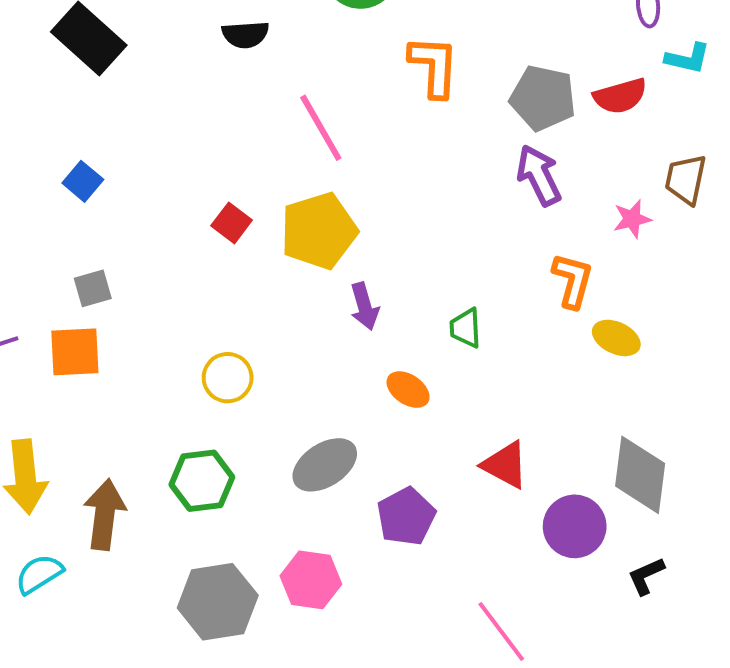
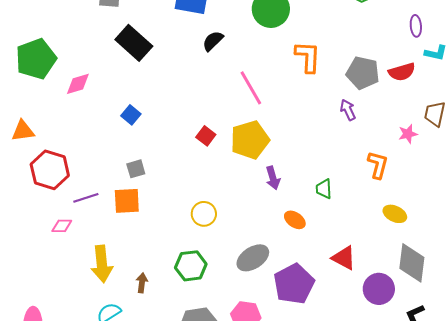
black semicircle: (245, 35) -> (213, 41), turned 140
purple arrow: (539, 175) -> (348, 110), moved, size x0.7
yellow ellipse: (616, 338) -> (395, 214), moved
brown arrow: (105, 514) -> (142, 283), size x0.6
purple pentagon: (406, 516) -> (294, 284), size x1.4

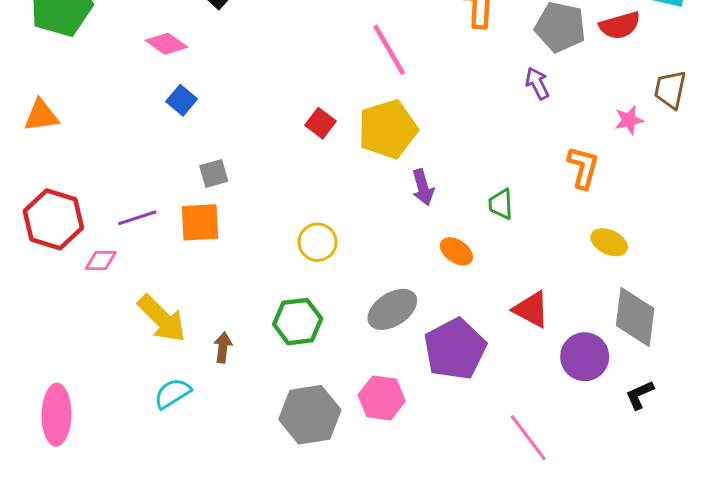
pink diamond: (78, 84) -> (166, 44), moved, turned 52
blue square: (131, 115) -> (182, 100), moved
red hexagon: (50, 170) -> (53, 219), moved
yellow arrow: (102, 264) -> (162, 319), turned -39

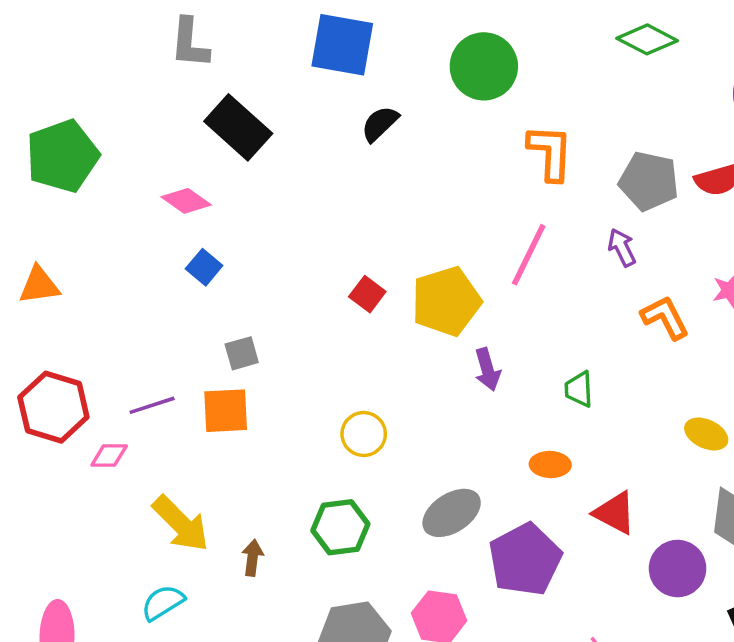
pink line: (389, 50) -> (529, 255), moved, turned 56
orange L-shape: (583, 167) -> (665, 317), moved, turned -42
orange ellipse: (456, 251) -> (550, 464), moved, turned -32
cyan semicircle: (173, 393) -> (163, 603), moved

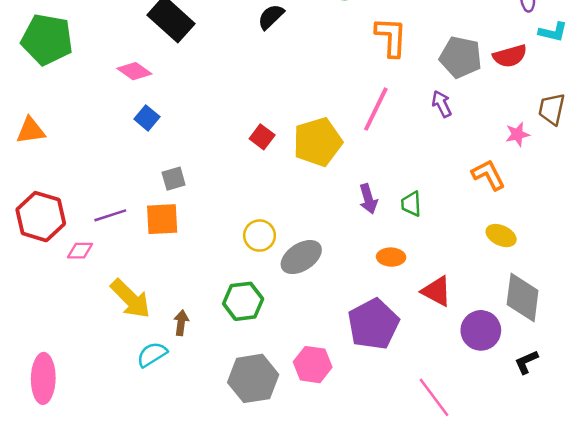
green pentagon: (62, 156) -> (47, 40), turned 30
orange L-shape: (665, 317) -> (488, 175), moved
purple arrow: (487, 369) -> (368, 199), moved
gray ellipse: (452, 513) -> (301, 257), moved
cyan semicircle: (163, 603) -> (152, 354), moved

